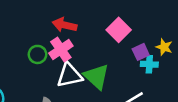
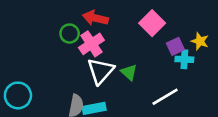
green circle: (38, 54) -> (70, 34), moved
white triangle: (69, 75) -> (101, 71), turned -36
green triangle: (96, 77) -> (129, 72), size x0.6

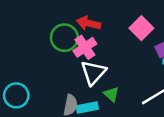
green circle: (70, 34) -> (64, 38), size x1.5
green triangle: (129, 72) -> (111, 94), moved

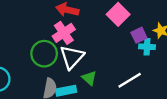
green circle: (64, 38) -> (44, 54), moved

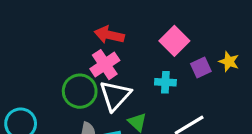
cyan cross: (147, 47) -> (165, 82), moved

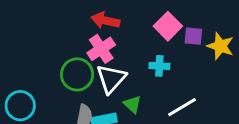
yellow star: (229, 62) -> (220, 46), size x1.4
purple square: (201, 67) -> (193, 36), moved, turned 30

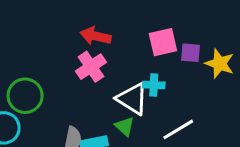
pink square: (168, 26) -> (163, 42), turned 32
green circle: (77, 74) -> (25, 96), moved
white triangle: (111, 79) -> (132, 99), moved, turned -40

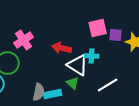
red arrow: (96, 36) -> (62, 48), moved
pink cross: (91, 67) -> (24, 40), moved

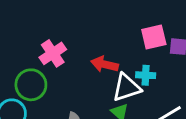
white triangle: (78, 65) -> (126, 88), turned -50

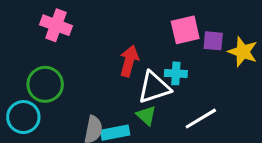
pink cross: (53, 53) -> (56, 25), moved, turned -36
red arrow: (105, 64) -> (129, 61), turned 92

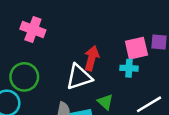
pink square: (185, 30) -> (136, 48), moved
white triangle: (154, 87) -> (79, 77), moved

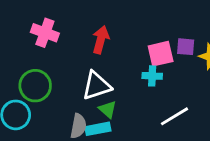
red arrow: (92, 58) -> (101, 40), moved
green triangle: (105, 102) -> (108, 109), moved

